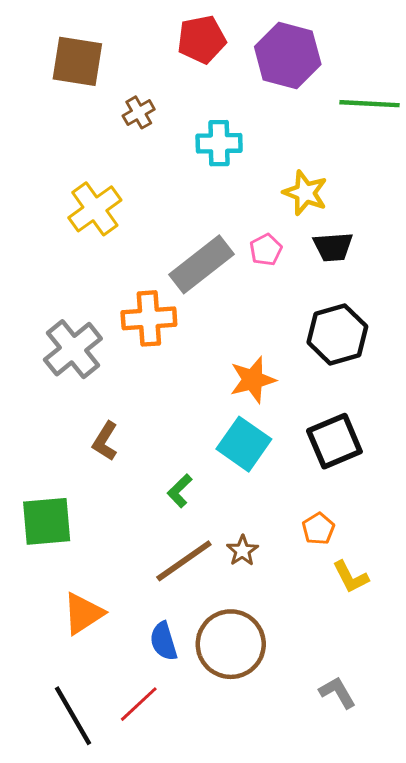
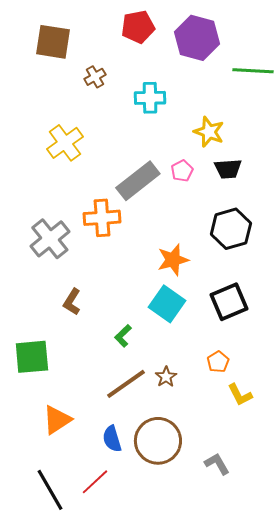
gray L-shape: (337, 692) -> (217, 464), moved

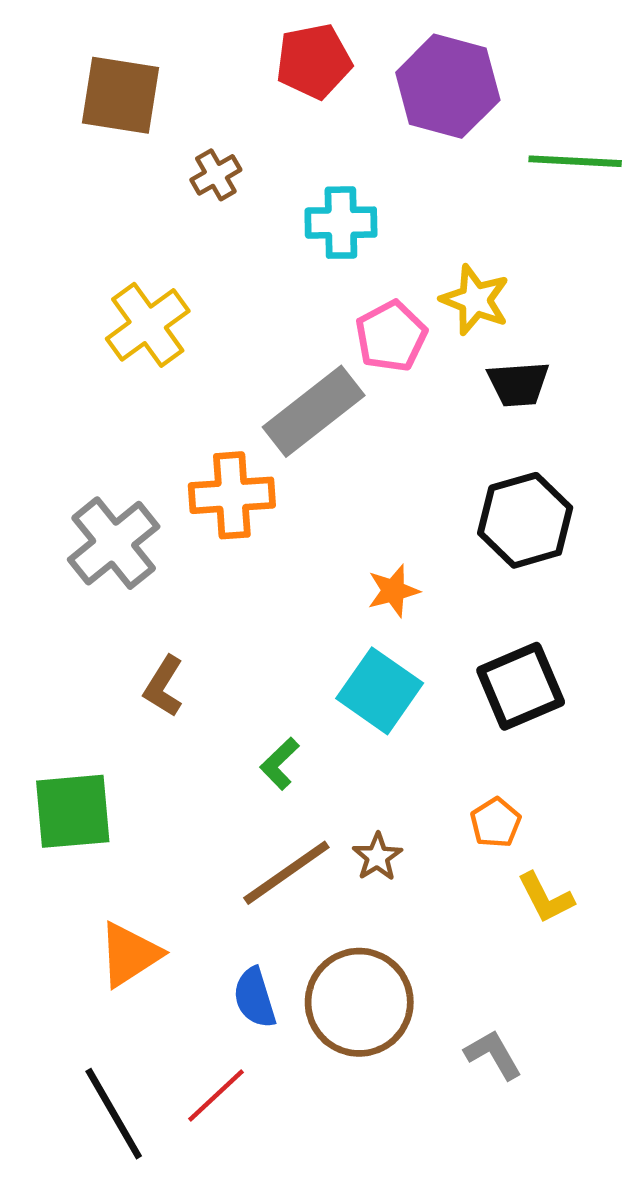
pink pentagon: (182, 171) -> (391, 336), moved, size x1.4
orange star: (173, 260) -> (393, 591), size x0.7

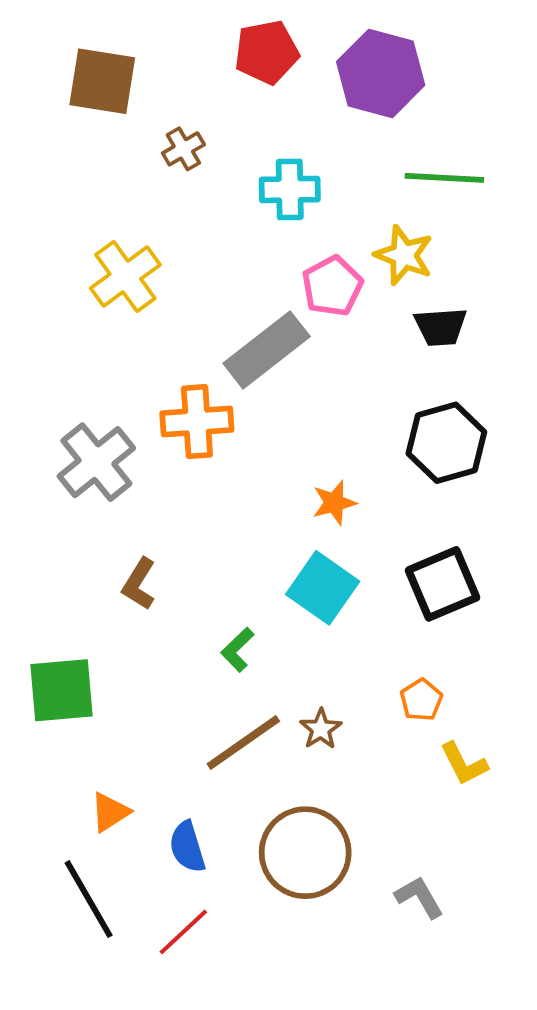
green line: (575, 161) -> (444, 178), moved
orange triangle: (130, 955) -> (110, 812), size x0.7
blue semicircle: (255, 998) -> (187, 847), moved
black line: (114, 1114) -> (89, 899), moved

